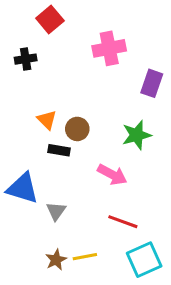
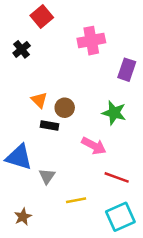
black cross: (26, 59) -> (22, 49), turned -30
green star: (137, 135) -> (114, 113), turned 30
red line: (123, 222) -> (117, 177), moved
yellow line: (85, 257) -> (76, 200), moved
brown star: (56, 260) -> (23, 217), moved

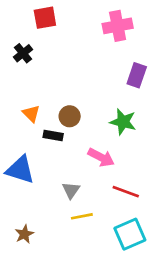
red square: (42, 16) -> (45, 18), turned 30
pink cross: (91, 41) -> (118, 26), moved
orange triangle: (39, 100) -> (31, 114), moved
gray triangle: (47, 176) -> (71, 190), moved

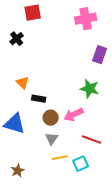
brown circle: (70, 116) -> (51, 118), moved
pink arrow: (101, 157) -> (74, 115), turned 126
cyan square: (130, 234) -> (81, 164), moved, size x0.7

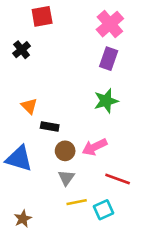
pink cross: (86, 19) -> (110, 24), turned -30
purple rectangle: (100, 55) -> (109, 59), moved
green star: (90, 89) -> (106, 101), moved, turned -30

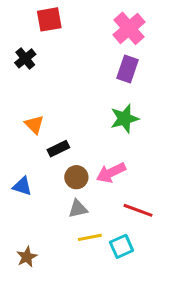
black rectangle: (50, 127) -> (58, 149), turned -36
blue triangle: (19, 159) -> (22, 186), size x0.6
gray triangle: (66, 178) -> (78, 209), turned 42

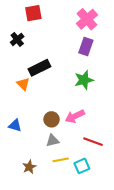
black rectangle: (58, 149) -> (39, 68), moved, size x1.5
brown star: (27, 257) -> (29, 167), moved

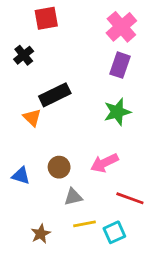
brown circle: (52, 119) -> (59, 167), moved

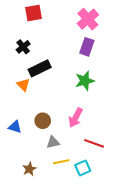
black cross: (24, 55) -> (23, 47), moved
pink arrow: (104, 163) -> (76, 118), turned -36

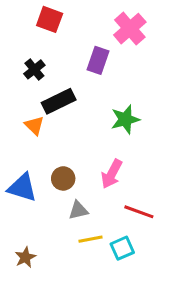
red square: (33, 13) -> (50, 19), turned 30
purple rectangle: (87, 47) -> (98, 60), moved
blue triangle: (15, 127) -> (22, 188), size x1.5
brown star: (29, 169) -> (25, 257), moved

